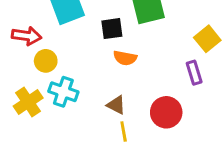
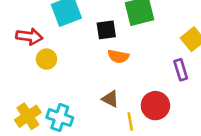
cyan cross: (63, 92) -> (60, 118), moved
yellow cross: (28, 102) -> (28, 116), moved
yellow line: (124, 131) -> (130, 122), moved

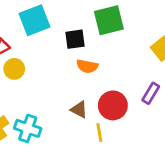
purple rectangle: (181, 70) -> (151, 93), moved, turned 48
red circle: (155, 106) -> (113, 105), moved

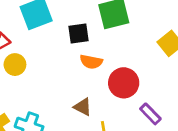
purple rectangle: (151, 93) -> (150, 114), moved, turned -75
red circle: (113, 105) -> (124, 83), moved

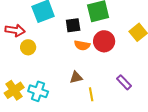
red circle: (124, 83) -> (104, 41), moved
brown triangle: (83, 107) -> (76, 77), turned -40

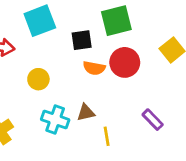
yellow circle: (28, 47) -> (38, 79), moved
cyan cross: (38, 91) -> (55, 120), moved

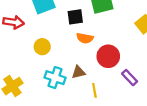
red circle: (125, 62) -> (108, 56), moved

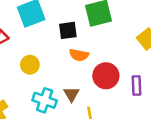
brown triangle: (78, 72) -> (72, 94), turned -48
purple rectangle: (130, 78) -> (137, 86), moved, turned 42

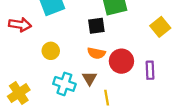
black square: (68, 30) -> (96, 26), moved
orange semicircle: (79, 55) -> (96, 53), moved

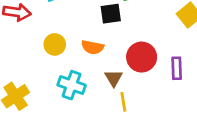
orange semicircle: (96, 53) -> (93, 47), moved
brown triangle: (90, 78) -> (114, 78), moved

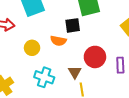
orange semicircle: (93, 47) -> (58, 41), moved

